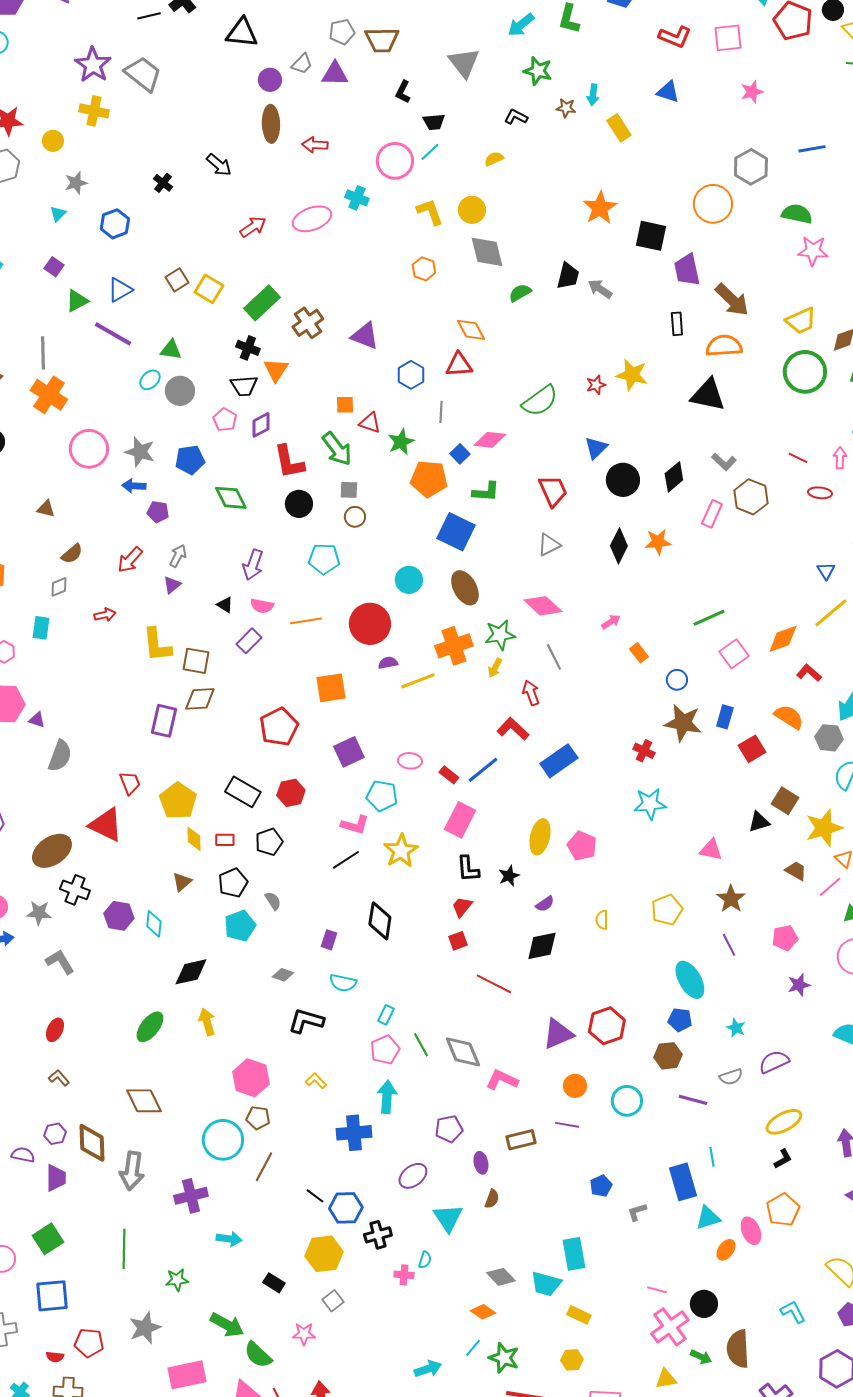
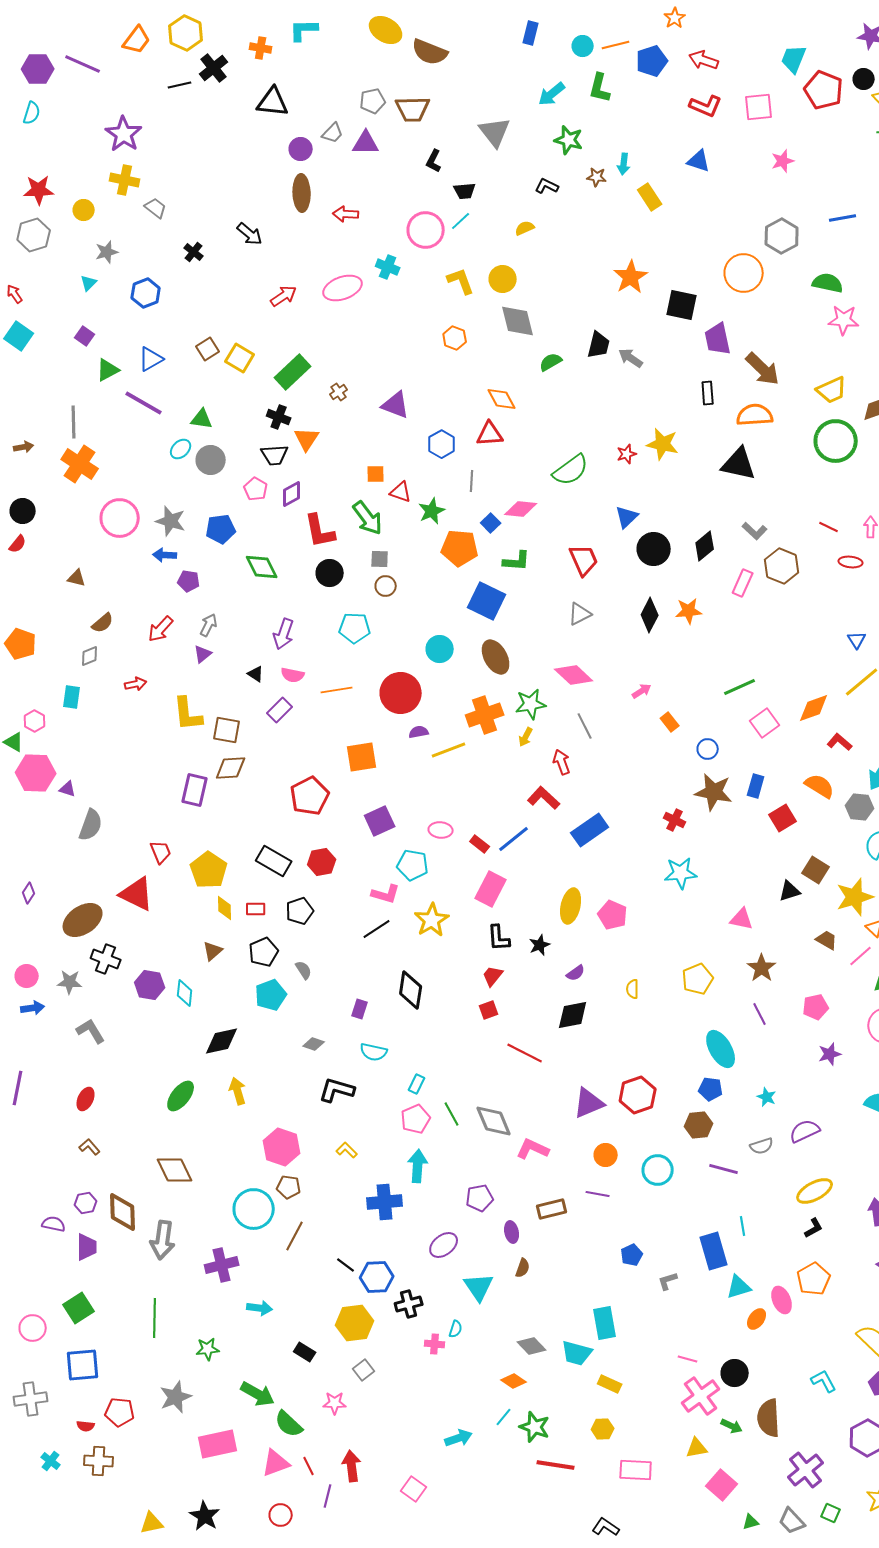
gray trapezoid: (143, 74) -> (156, 208), moved, size x0.6
brown cross: (308, 323) -> (339, 392), size x0.6

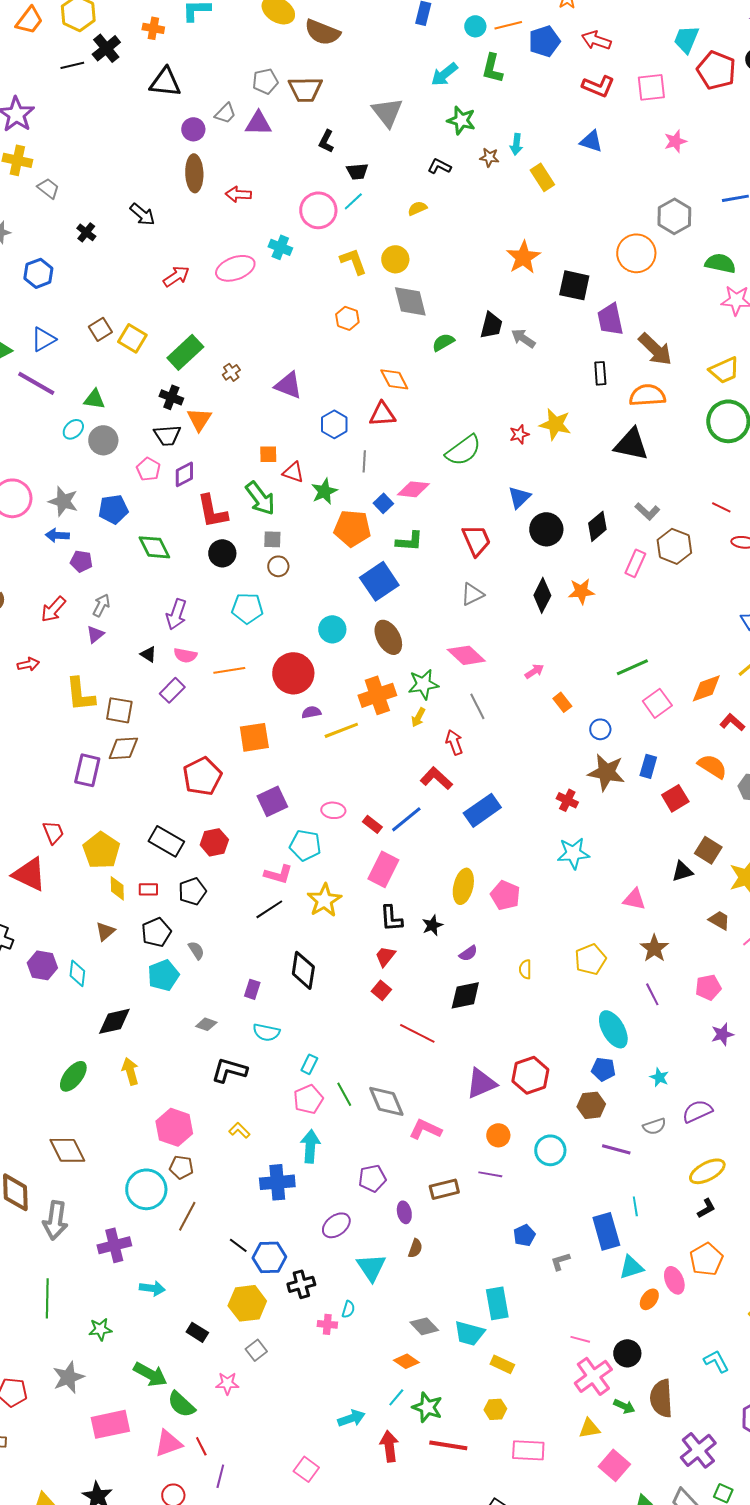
blue square: (487, 601) -> (379, 581), turned 30
red square: (489, 1010) -> (381, 990), turned -30
red arrow: (352, 1466) -> (389, 1446), moved

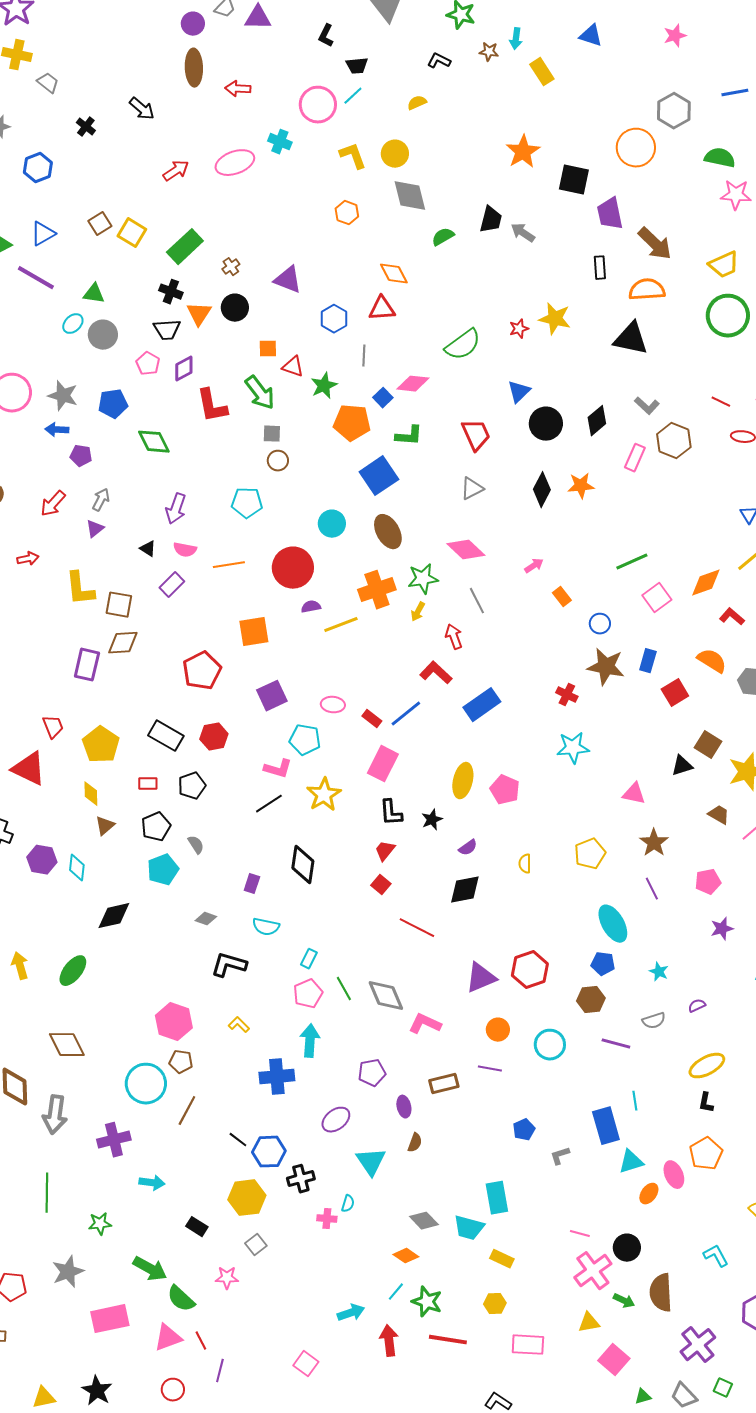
black circle: (222, 553) -> (235, 308), moved
yellow diamond: (117, 888) -> (91, 794), moved
yellow arrow: (130, 1071) -> (20, 966), moved
purple semicircle: (697, 1111) -> (697, 1006), size x0.6
black L-shape: (706, 1208) -> (706, 1103), turned 130

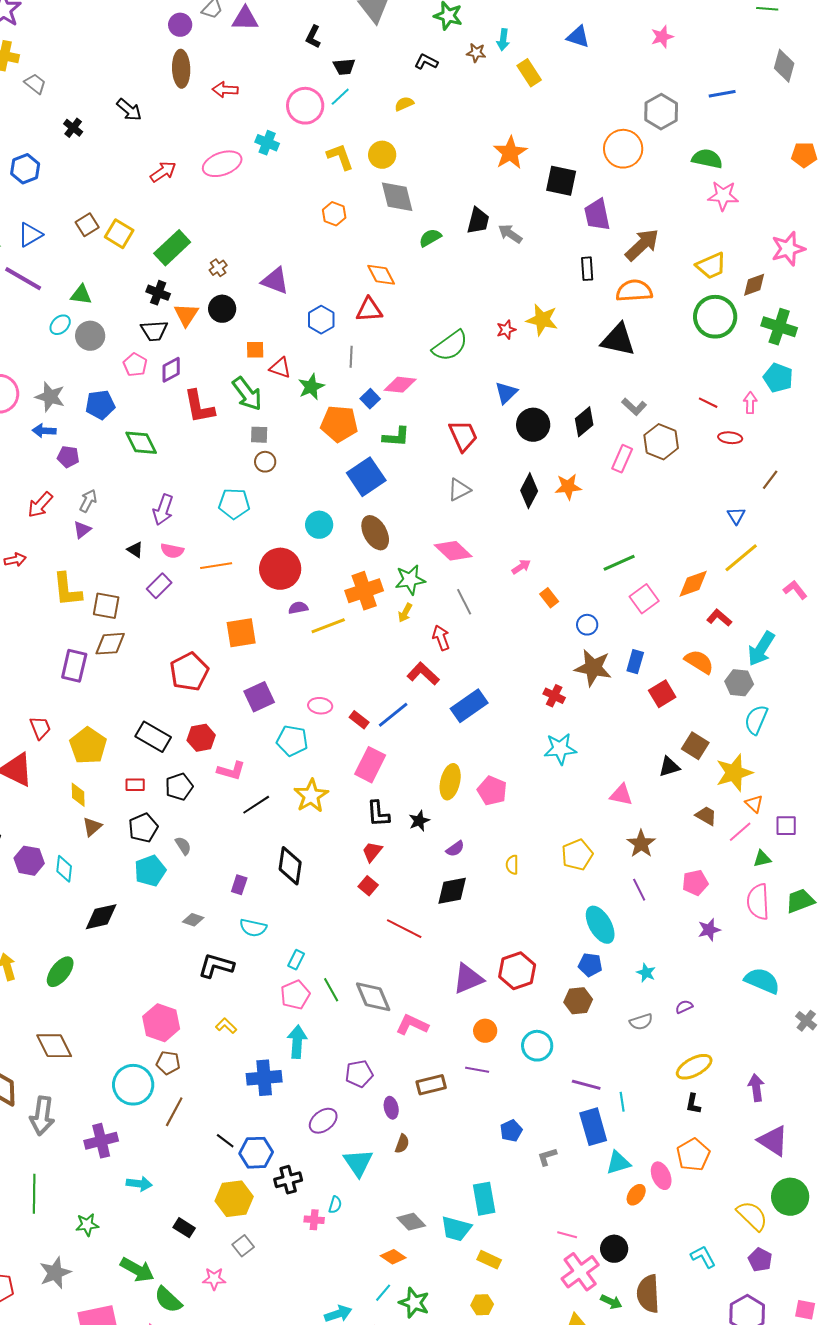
brown arrow: (655, 244) -> (642, 245), turned -87
pink L-shape: (278, 769) -> (231, 771), moved
purple line: (616, 1044) -> (586, 1085), moved

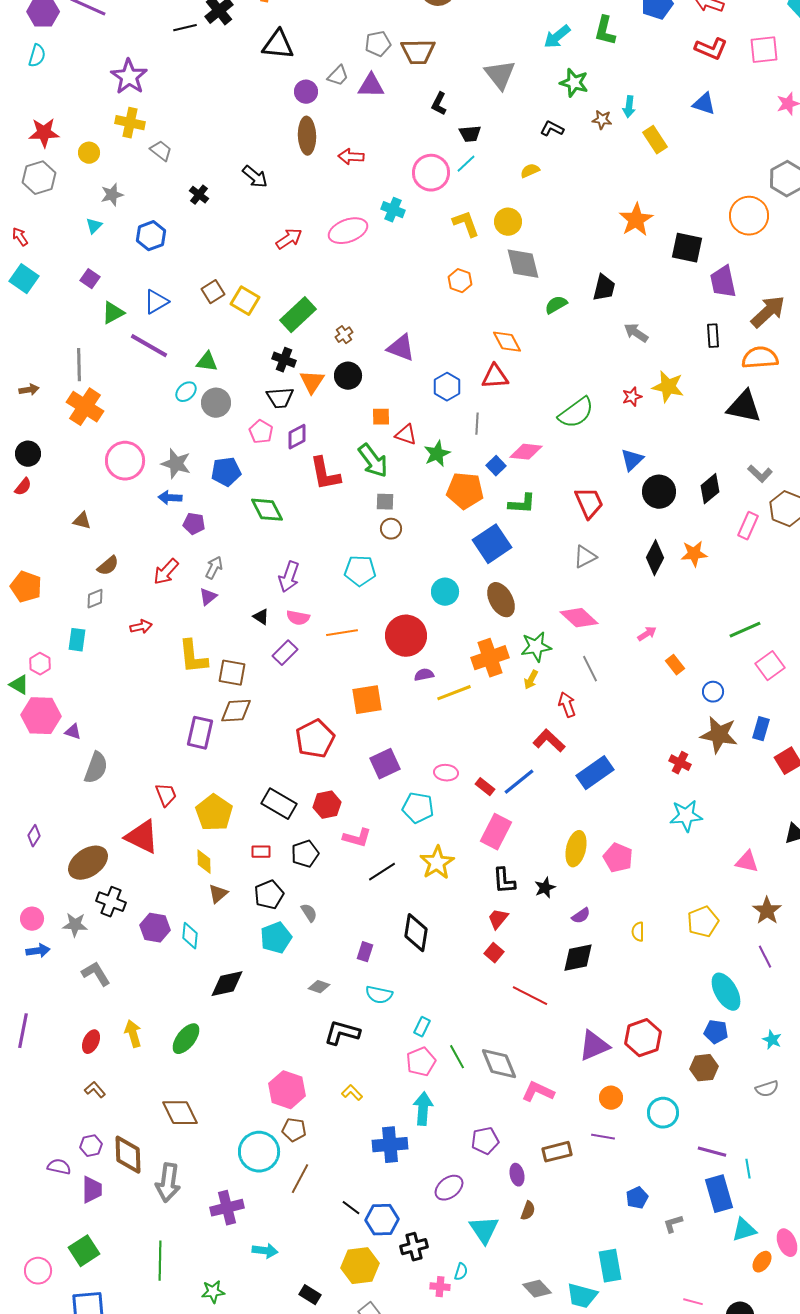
gray arrow: (510, 234) -> (636, 333), moved

